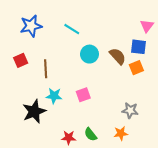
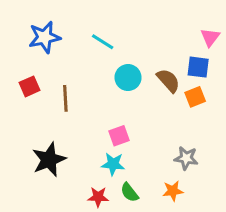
cyan star: (54, 96) -> (113, 164), moved

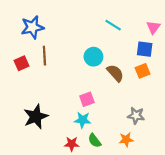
cyan line: (103, 42) -> (113, 25), moved
brown semicircle: (168, 80) -> (115, 73), moved
brown line: (65, 98) -> (44, 56), moved

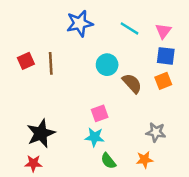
blue star: (32, 27) -> (80, 23), moved
pink triangle: (153, 27) -> (163, 31), moved
red square: (22, 63) -> (26, 61), moved
red star: (72, 144) -> (33, 163), moved

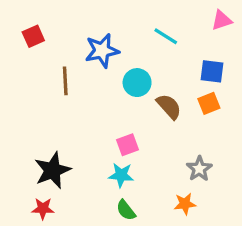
blue star: (80, 23) -> (102, 51), moved
pink triangle: (163, 31) -> (222, 20), moved, turned 35
red square: (26, 61) -> (33, 36), moved
gray star: (156, 132) -> (199, 169), turned 30
green semicircle: (108, 161) -> (126, 210), moved

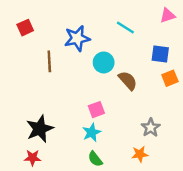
orange square: (209, 103) -> (170, 78), moved
cyan star: (121, 175) -> (92, 132), turned -30

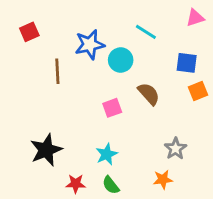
cyan circle: (104, 62) -> (121, 60), moved
pink square: (96, 110) -> (112, 108), moved
red star: (32, 158) -> (76, 184), moved

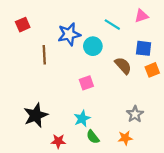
pink triangle: (195, 18) -> (141, 16), moved
brown semicircle: (149, 94) -> (123, 66), moved
green semicircle: (111, 185) -> (93, 137), moved

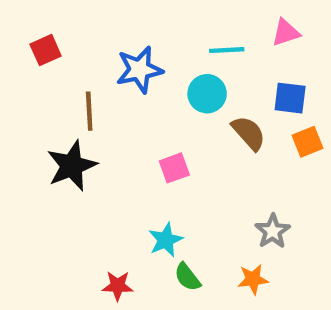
cyan line: (112, 25) -> (227, 50), turned -35
cyan circle: (93, 46) -> (207, 94), moved
black star: (36, 115) -> (72, 166), moved

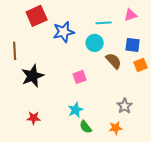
red square: (46, 50) -> (37, 16), moved, size x1.5
brown line: (89, 111) -> (15, 51), moved
red star: (118, 286) -> (34, 118), moved

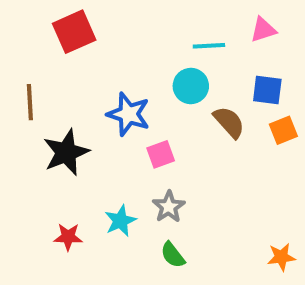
blue star: (64, 32) -> (128, 114), moved, turned 30
gray star: (125, 106) -> (169, 207), moved
cyan star: (76, 110) -> (120, 221), moved
orange star: (116, 128) -> (281, 257), moved

